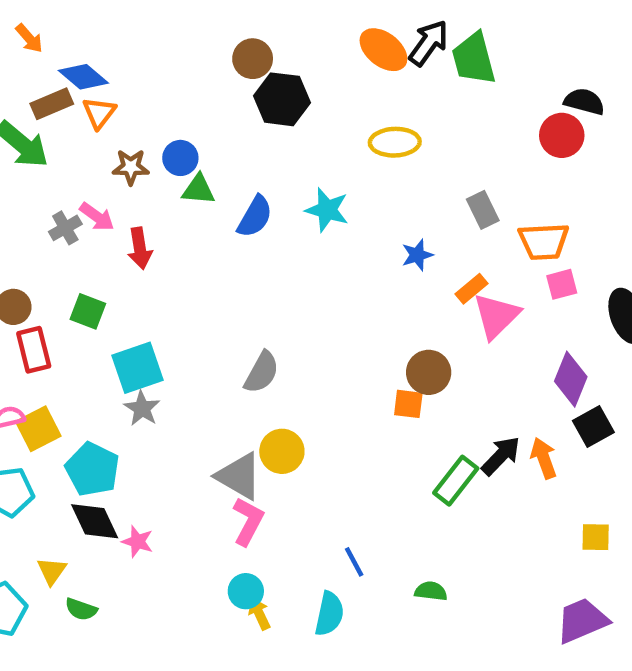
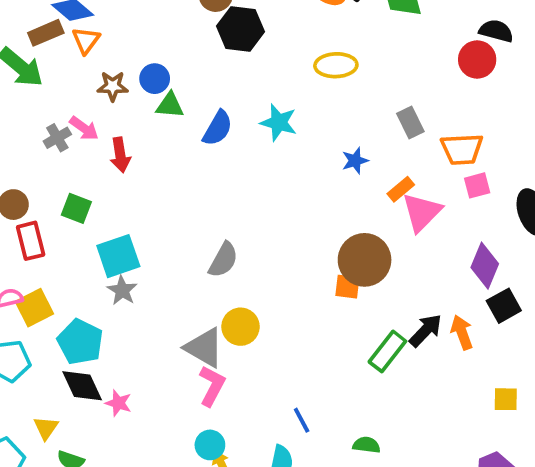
brown circle: (429, 372) -> (365, 260), size x1.4

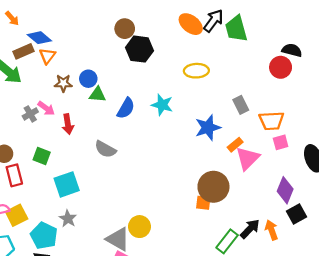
blue star: (355, 161) -> (208, 128), size x1.6
gray semicircle: (223, 260) -> (105, 149), moved, turned 90
gray star: (122, 290) -> (68, 219), moved

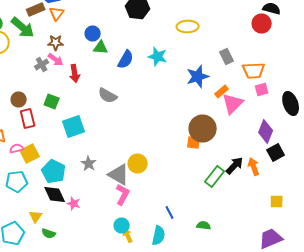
brown star: (63, 83) -> (56, 42), moved
gray star: (68, 219) -> (89, 164), moved

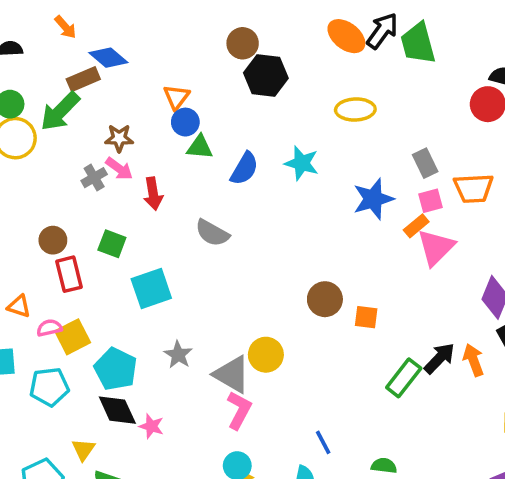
orange triangle: (57, 14) -> (176, 97), moved
green arrow: (23, 28) -> (60, 111), turned 95
pink square: (262, 90) -> (431, 201), moved
brown circle: (203, 128) -> (325, 299), moved, size x0.7

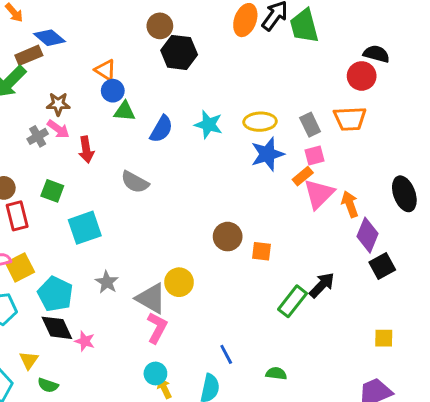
orange ellipse: (346, 36) -> (245, 20), turned 72
orange triangle: (176, 97) -> (105, 70), turned -35
yellow ellipse: (355, 110) -> (260, 122), moved
orange trapezoid: (473, 188) -> (350, 119), moved
orange arrow: (473, 360) -> (350, 204), moved

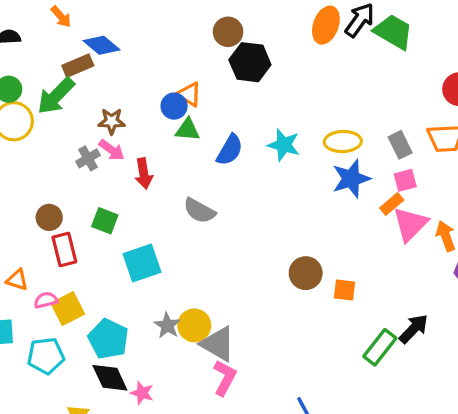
green trapezoid: (304, 26) -> (393, 32), turned 135
orange triangle: (105, 70) -> (189, 94), moved
yellow circle: (179, 282) -> (194, 325), moved

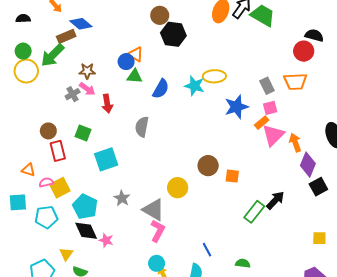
yellow ellipse: (343, 141) -> (214, 76), moved
gray semicircle: (199, 211) -> (142, 127), turned 72
yellow circle: (194, 325) -> (178, 188), moved

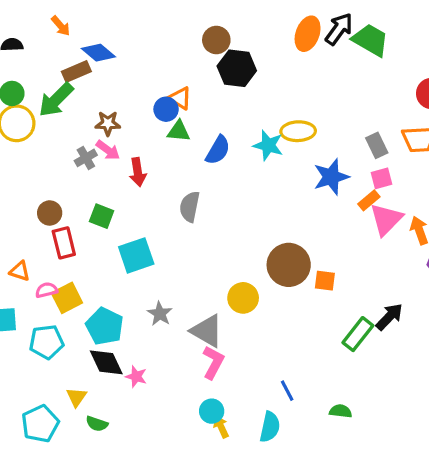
brown circle: (208, 166) -> (289, 265), size x1.4

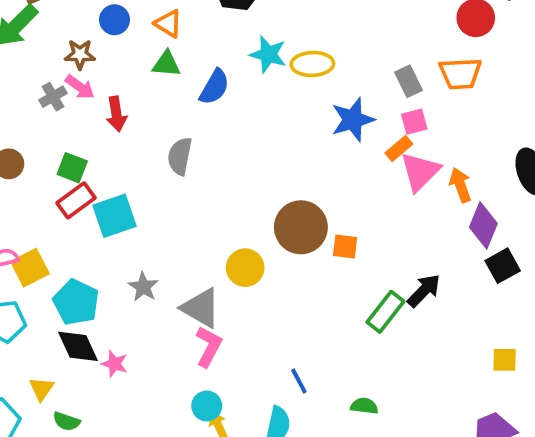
blue circle: (166, 109) -> (114, 20), moved
cyan star: (268, 145) -> (268, 54), moved
red rectangle: (64, 243) -> (76, 200), moved, turned 68

